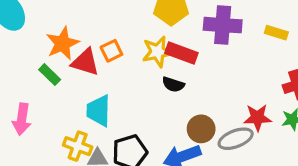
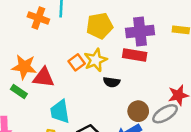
orange star: (62, 43) -> (24, 67), turned -30
orange square: (111, 51) -> (77, 62), moved
red rectangle: (181, 53) -> (135, 55), moved

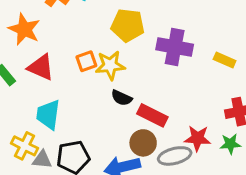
red rectangle: (135, 55) -> (152, 115), moved
orange star: (24, 67) -> (24, 29), moved

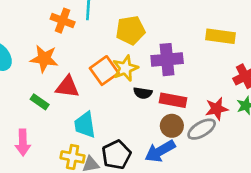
purple cross: (175, 47) -> (167, 60), moved
yellow rectangle: (225, 60) -> (221, 36), size x1.5
orange square: (86, 61) -> (104, 71), size x1.5

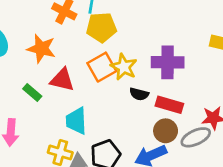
yellow pentagon: (130, 30) -> (101, 27), moved
yellow star: (125, 68) -> (124, 67), turned -30

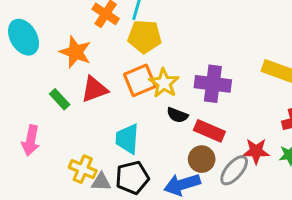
red triangle: (62, 80) -> (94, 89), turned -40
cyan trapezoid: (76, 121) -> (127, 139), moved
gray ellipse: (196, 137) -> (234, 170), turned -32

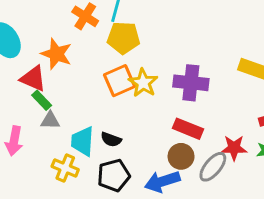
red triangle: (94, 89) -> (33, 79), moved, turned 44
black semicircle: (177, 115) -> (111, 139), moved
cyan trapezoid: (127, 139) -> (83, 141), moved
gray triangle: (101, 182) -> (50, 120), moved

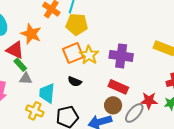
black semicircle: (111, 139) -> (75, 82), moved

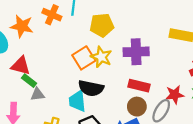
yellow pentagon: (77, 24) -> (102, 25), moved
orange star: (31, 34) -> (22, 26), moved
black semicircle: (75, 82) -> (91, 88), size x1.6
cyan trapezoid: (47, 93) -> (77, 101), moved

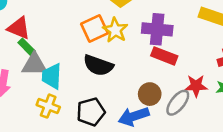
red rectangle: (139, 86) -> (164, 56), moved
gray triangle: (38, 94) -> (34, 64), size x1.5
cyan trapezoid: (77, 101) -> (52, 76), moved

